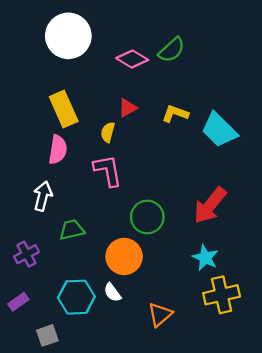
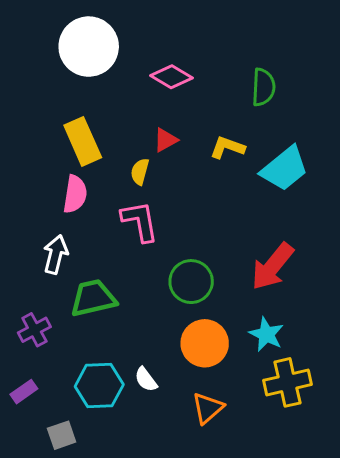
green semicircle: (172, 50) -> (263, 87), moved, turned -44
cyan trapezoid: (219, 130) -> (284, 169), turned -84
green trapezoid: (72, 230) -> (93, 298), size x1.4
orange circle: (124, 256) -> (205, 343), moved

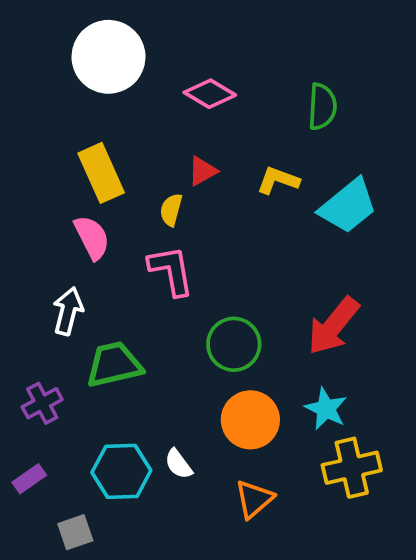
pink semicircle: (75, 194) -> (92, 237), turned -36

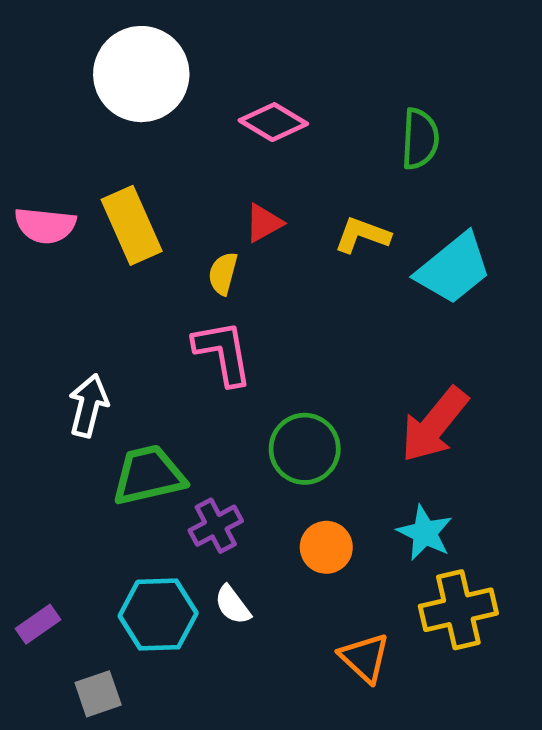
pink semicircle: (92, 237) -> (45, 225), moved, turned 123
purple cross: (42, 403) -> (216, 526), moved
orange circle: (250, 420) -> (326, 547), size x0.7
orange triangle: (254, 499) -> (365, 658), moved, turned -36

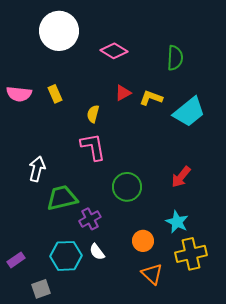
red triangle: (264, 223) -> (123, 93), moved
yellow rectangle: (132, 225) -> (55, 94), size x0.6
red arrow: (434, 425) -> (181, 177), size x0.7
orange circle: (326, 547) -> (143, 241), moved

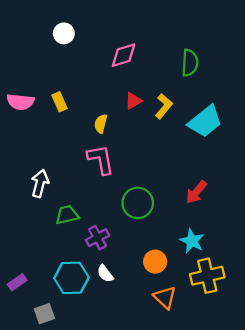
white circle: (59, 31) -> (64, 33), size x0.5
pink diamond: (114, 51) -> (124, 55), turned -48
yellow L-shape: (151, 98) -> (164, 106), turned 110
green trapezoid: (62, 198) -> (67, 215), size x0.7

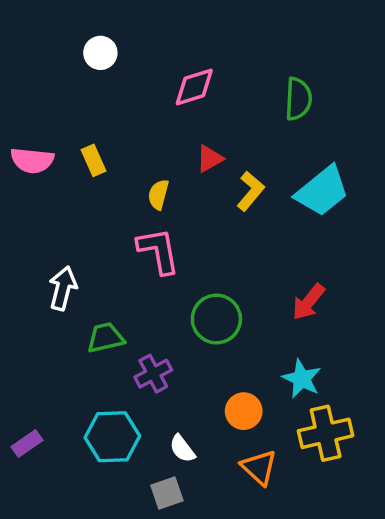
yellow L-shape: (164, 106) -> (251, 191), moved
white semicircle: (105, 274) -> (182, 449), moved
gray square: (44, 314) -> (167, 493), moved

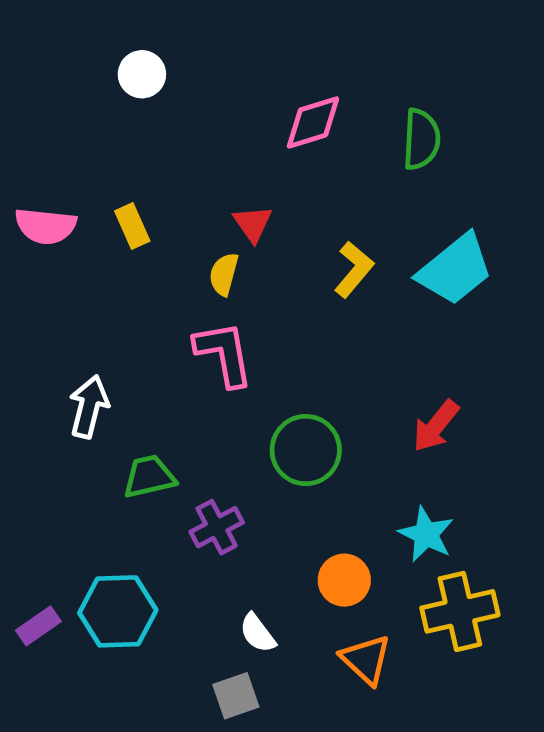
pink diamond: (194, 87) -> (313, 122), moved
red triangle: (210, 159) -> (253, 224), moved, turned -36
cyan hexagon: (112, 437) -> (118, 611), moved

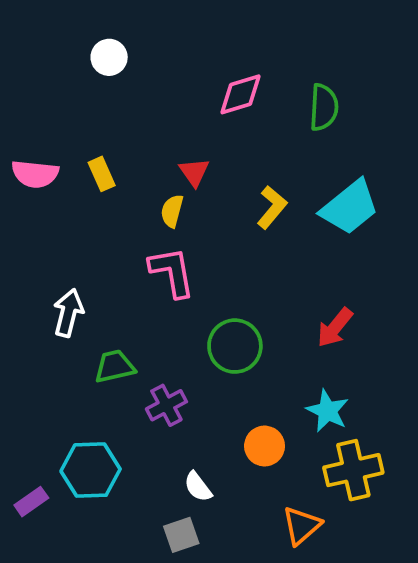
purple rectangle: (38, 626) -> (31, 502), moved
orange triangle: (366, 660) -> (302, 526), moved, turned 36

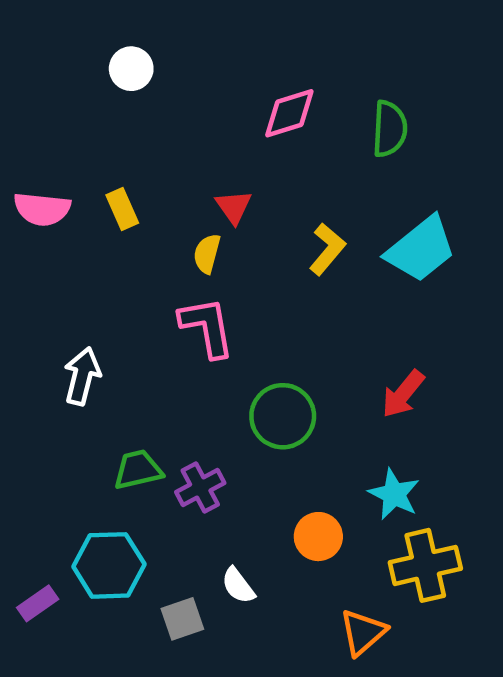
green trapezoid: (115, 366) -> (138, 470), moved
gray square: (181, 535) -> (182, 619), moved

